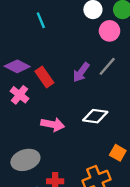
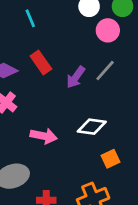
red rectangle: (44, 77) -> (41, 62), moved
orange square: (118, 153) -> (110, 159), moved, turned 35

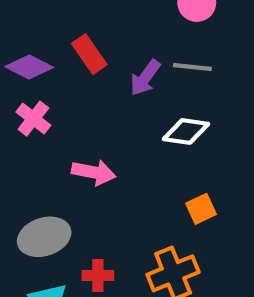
gray line: (105, 70) -> (192, 67), turned 55
white diamond: (92, 127) -> (186, 131), moved

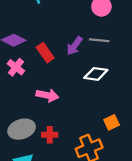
red rectangle: (89, 54) -> (45, 53), moved
orange square: (201, 209) -> (112, 122), moved
red cross: (98, 275) -> (50, 135), moved

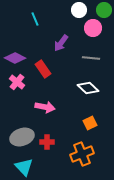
purple arrow: (74, 46) -> (61, 43), moved
white diamond: (96, 74) -> (88, 88), turned 35
orange square: (112, 122) -> (90, 123), moved

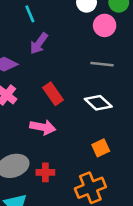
purple arrow: (61, 43) -> (39, 43), moved
red rectangle: (43, 69) -> (53, 94), moved

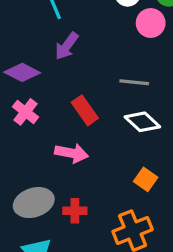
gray line: (102, 64) -> (134, 82), moved
orange square: (101, 148) -> (146, 179), turned -30

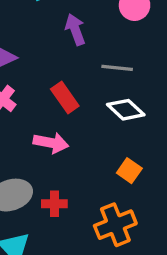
purple arrow: (67, 46) -> (75, 30), moved, turned 124

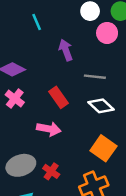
orange square: (129, 171) -> (103, 148), size x1.5
red cross: (54, 204) -> (51, 171), turned 35

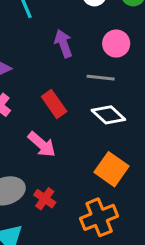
pink circle: (107, 33) -> (116, 44), moved
pink arrow: (49, 129) -> (42, 144), turned 30

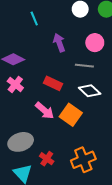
red rectangle: (54, 104) -> (53, 83), turned -30
orange square: (112, 169) -> (71, 115), moved
red cross: (45, 199) -> (47, 159), moved

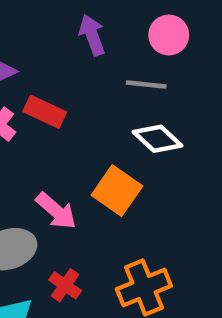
red rectangle: (53, 83) -> (45, 112), moved
pink arrow: (45, 111) -> (56, 211), moved

